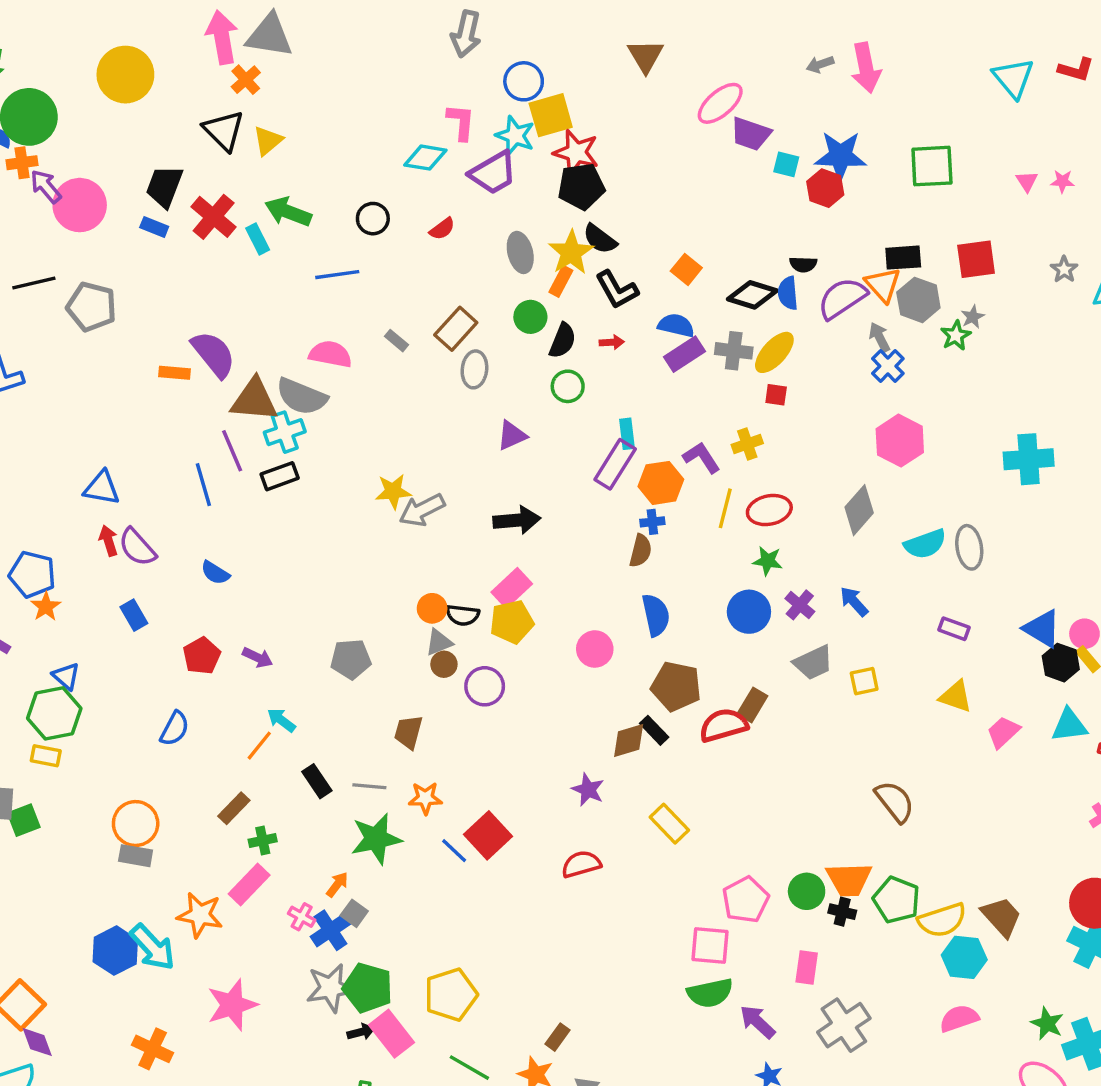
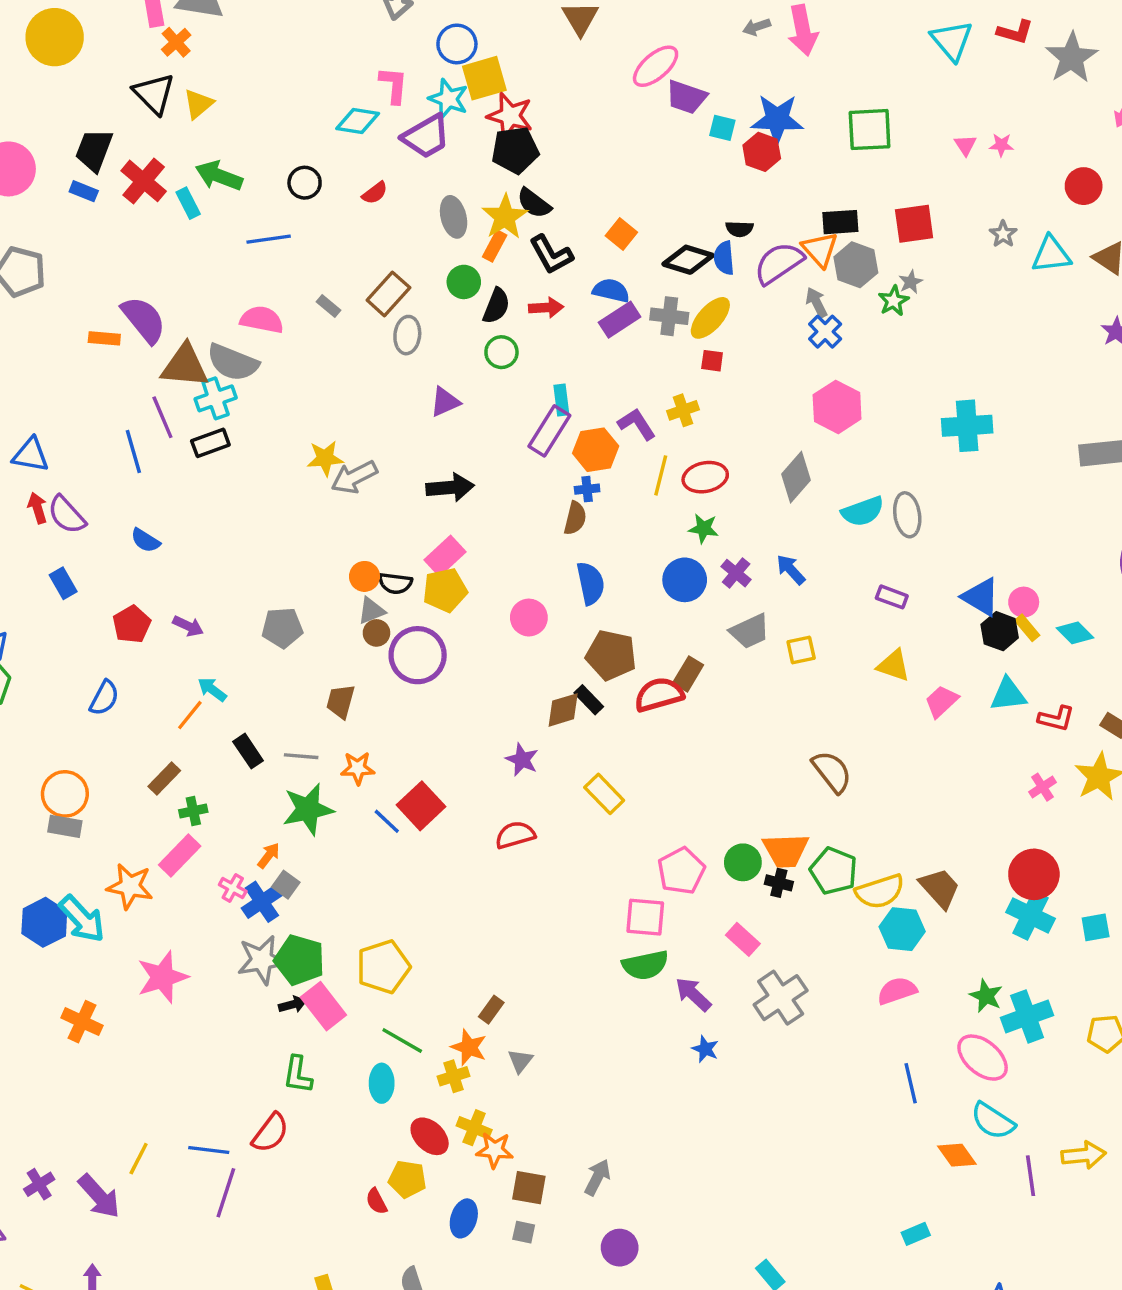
red arrow: (612, 342) -> (546, 308), size x1.4
purple circle: (485, 686) -> (418, 655), size x1.4
pink rectangle: (807, 968) -> (743, 939), turned -56

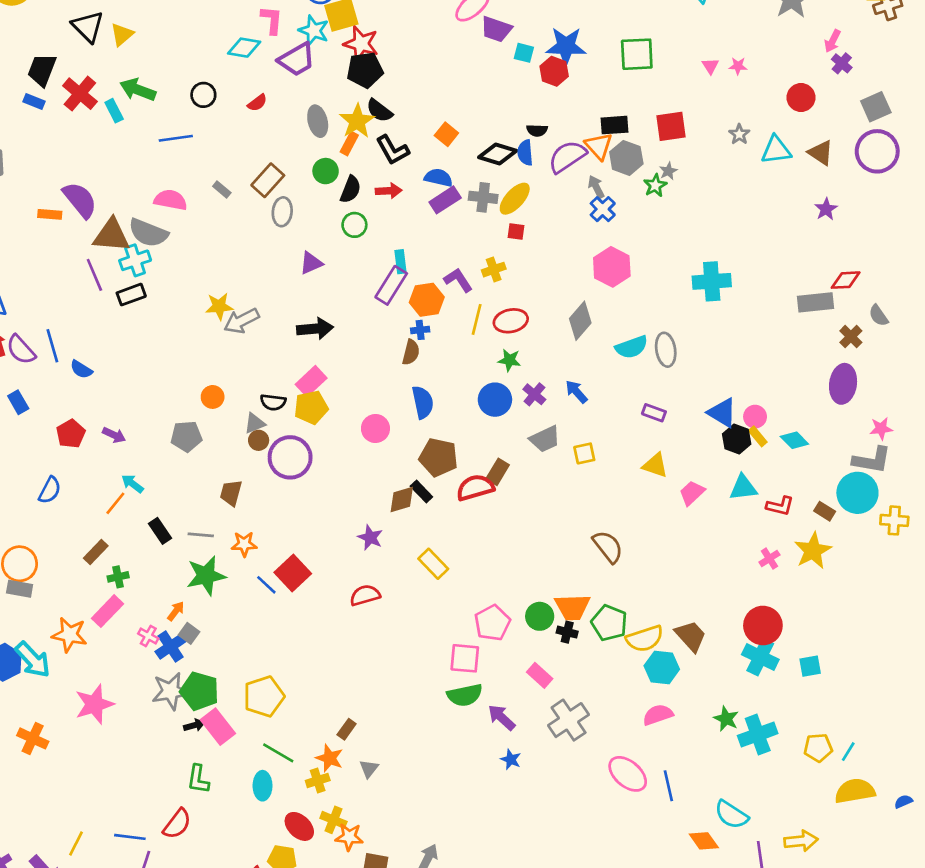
blue line: (133, 451) -> (52, 346), moved
orange circle: (365, 576) -> (213, 397), moved
pink ellipse: (983, 1058) -> (628, 774), moved

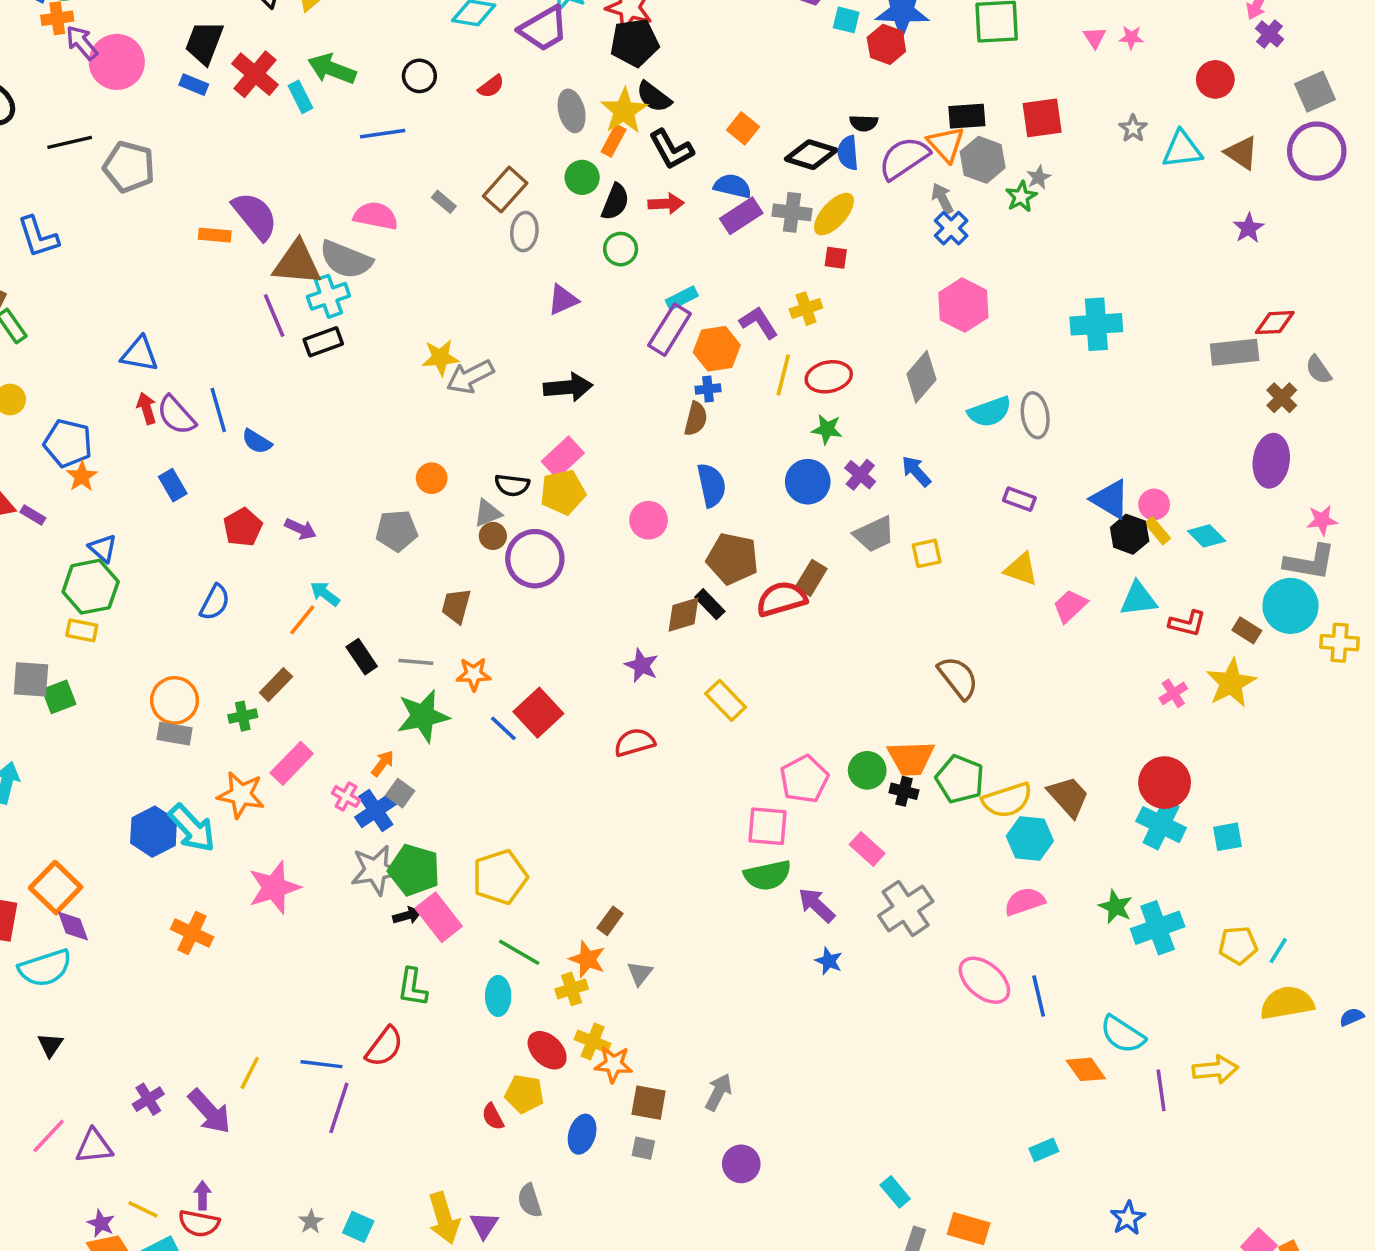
cyan rectangle: (400, 262) -> (682, 298), turned 70
green cross: (118, 577) -> (243, 716), moved

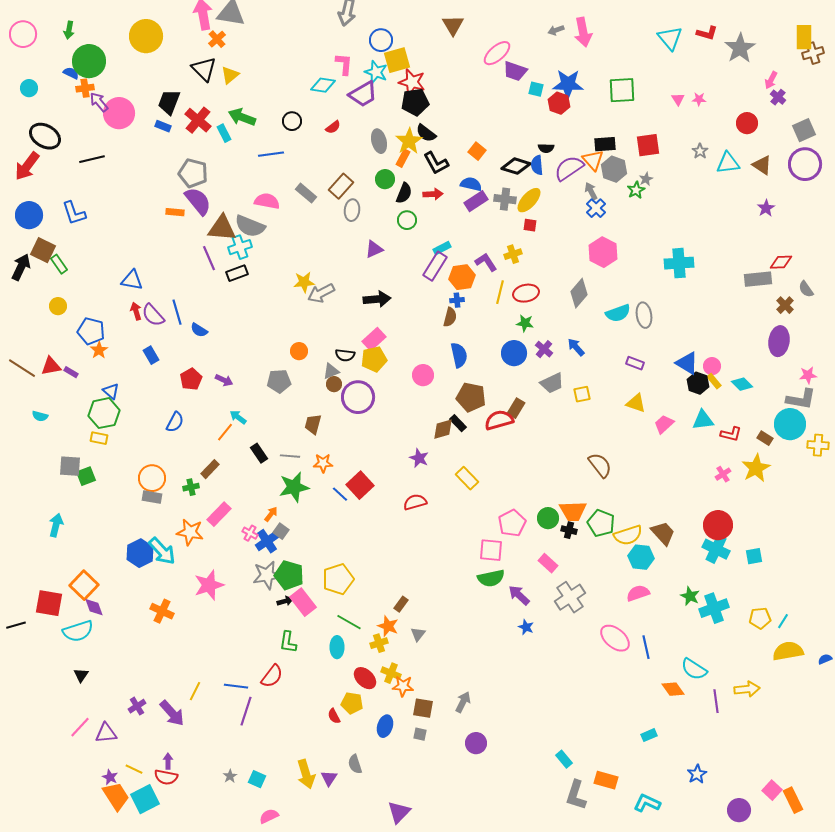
gray pentagon: (129, 167) -> (193, 173), moved
gray rectangle: (444, 202) -> (306, 193), size x1.5

